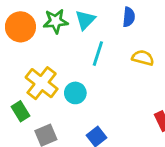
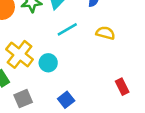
cyan line: (98, 54) -> (67, 29), turned 42

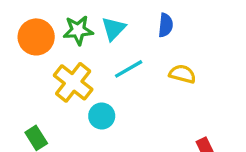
yellow cross: (20, 54) -> (73, 82), moved

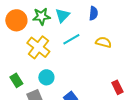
cyan circle: (102, 116) -> (46, 77), moved

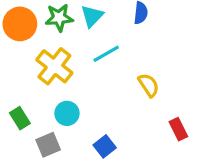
yellow semicircle: (103, 42) -> (149, 85), moved, turned 42

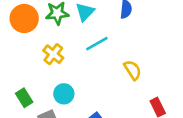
yellow cross: (54, 66) -> (53, 54), size x0.7

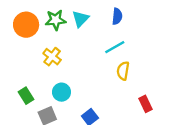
cyan line: (97, 44) -> (115, 47), moved
yellow semicircle: (133, 70) -> (123, 71), turned -138

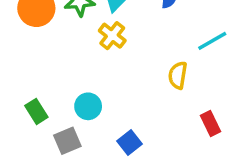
cyan line: (115, 47) -> (212, 41), moved
yellow cross: (52, 57) -> (112, 36), moved

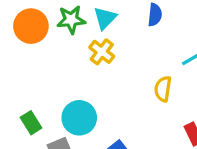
cyan circle: (88, 106) -> (79, 118), size x1.4

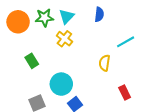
cyan circle: (79, 118) -> (61, 84), moved
green rectangle: (31, 123) -> (32, 61), moved

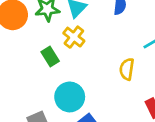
green rectangle: (32, 61) -> (50, 57), moved

